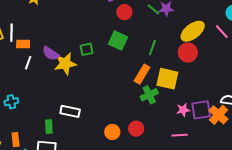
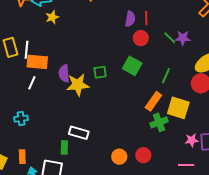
orange rectangle: (23, 44) -> (37, 62), size x1.5
purple semicircle: (51, 53) -> (64, 73), turned 48
white line: (28, 63) -> (32, 83), moved
green rectangle: (49, 127) -> (64, 147), moved

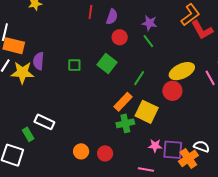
red line: (146, 18) -> (90, 12), moved
purple star: (183, 38) -> (149, 23), moved
yellow star: (78, 85) -> (22, 73), moved
green rectangle: (64, 147) -> (28, 134), turned -40

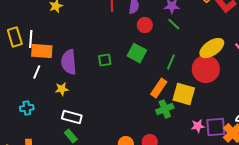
purple semicircle: (39, 61) -> (69, 62), size x1.4
yellow star: (22, 73) -> (62, 89), moved, size x0.6
red circle: (172, 91) -> (206, 69), size x1.4
white rectangle: (44, 122) -> (72, 117), moved

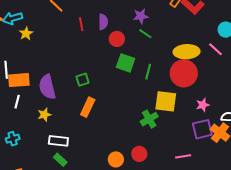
yellow ellipse: (212, 48) -> (187, 52), turned 40
green square: (137, 53) -> (126, 63), moved
orange rectangle: (159, 88) -> (88, 107), moved
pink star: (198, 126) -> (203, 105), moved

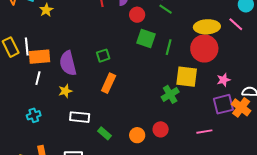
green rectangle: (60, 160) -> (104, 133), moved

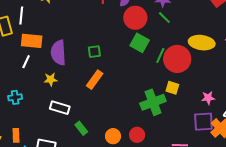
red circle: (137, 15) -> (135, 18), size x1.5
white line: (27, 47) -> (21, 16), moved
red circle: (204, 48) -> (177, 59), moved
yellow square: (187, 77) -> (172, 88), size x0.6
green cross: (170, 94) -> (153, 102), size x1.4

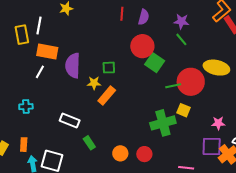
red circle: (135, 18) -> (142, 46), moved
green line: (160, 55) -> (173, 86), moved, turned 49
yellow star: (51, 79) -> (94, 83), moved

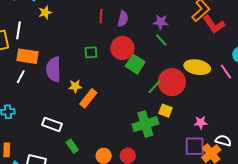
green square: (109, 68) -> (91, 52), moved
green line: (173, 86) -> (154, 87), turned -35

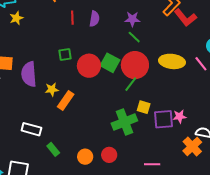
red circle: (123, 48) -> (89, 66), moved
red circle: (172, 82) -> (135, 65), moved
purple square: (195, 146) -> (163, 119), moved

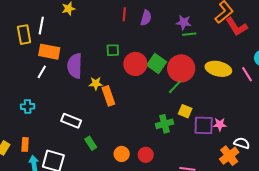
green line: (134, 37) -> (189, 34), moved, turned -56
orange rectangle: (66, 100) -> (108, 96), turned -60
green cross: (124, 122) -> (164, 124), size x0.7

